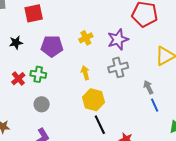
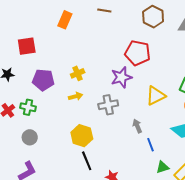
purple star: (118, 39) -> (121, 77), moved
yellow arrow: (85, 73) -> (76, 96), moved, turned 88
blue line: (155, 105) -> (151, 145), moved

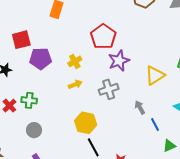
red pentagon: (137, 53) -> (103, 37), moved, turned 30
purple pentagon: (43, 80) -> (41, 59), moved

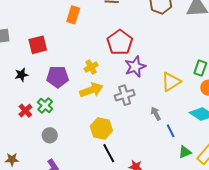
purple pentagon: (41, 59) -> (58, 77), moved
yellow arrow: (75, 84) -> (91, 90), size x1.6
green cross: (29, 100) -> (45, 106), turned 35

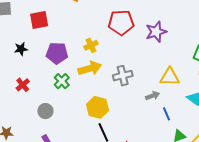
red pentagon: (120, 42) -> (121, 23), turned 30
purple star: (135, 67) -> (156, 32), moved
yellow triangle: (171, 82) -> (170, 77), moved, turned 30
green cross: (45, 106) -> (62, 81), moved
gray arrow: (156, 114) -> (153, 96), turned 96

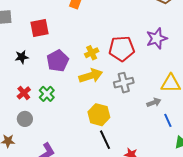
red pentagon: (121, 23) -> (122, 49), moved
purple pentagon: (57, 53) -> (58, 61), turned -30
green cross: (62, 81) -> (47, 94), moved
gray circle: (45, 111) -> (25, 119), moved

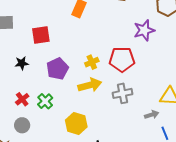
purple star: (157, 38) -> (144, 30), moved
yellow hexagon: (99, 115) -> (76, 124), moved

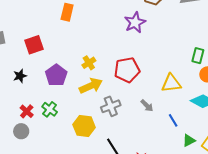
red pentagon: (122, 59) -> (127, 70), moved
gray cross: (123, 93) -> (111, 106), moved
gray arrow: (152, 115) -> (147, 106), moved, turned 72
gray circle: (22, 125) -> (21, 131), moved

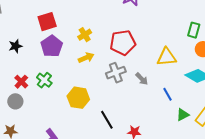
red square: (34, 45) -> (47, 22), moved
yellow arrow: (91, 86) -> (86, 58), size x0.7
gray cross: (111, 106) -> (116, 73), moved

